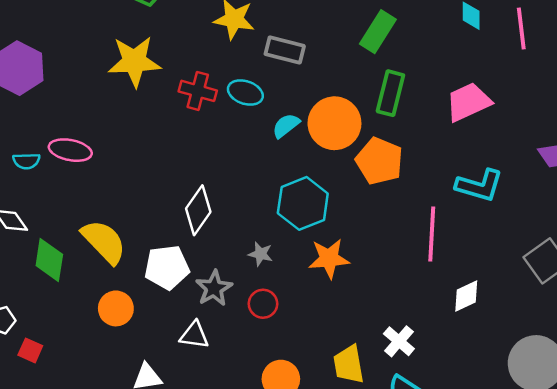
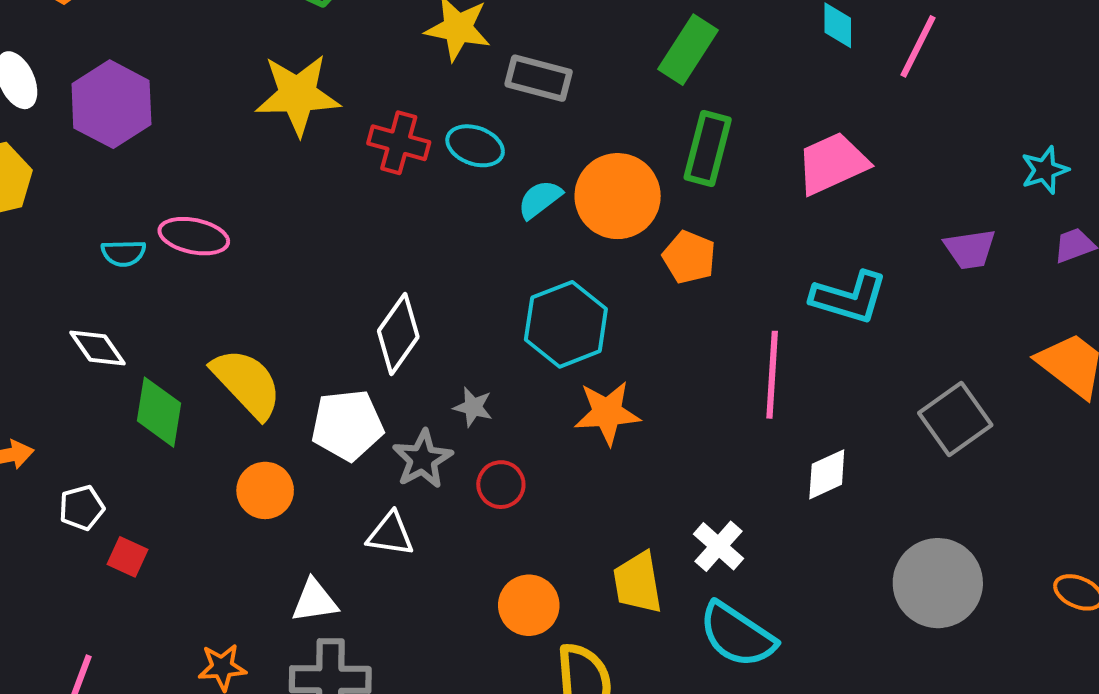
pink line: (521, 29) -> (918, 46), turned 33
orange pentagon: (379, 161) -> (689, 257), size x0.7
gray star: (260, 254) -> (473, 407), moved

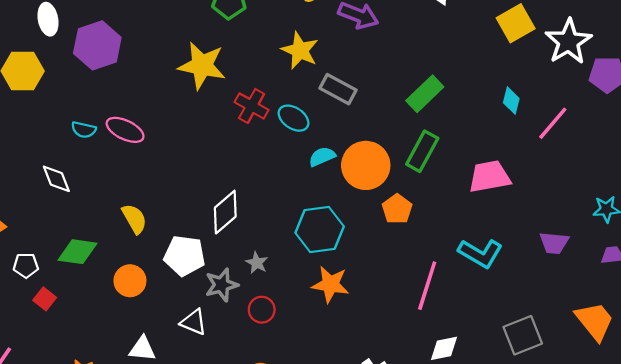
yellow semicircle: (247, 383) -> (134, 219), size x0.7
green diamond: (159, 412) -> (78, 252), moved, turned 75

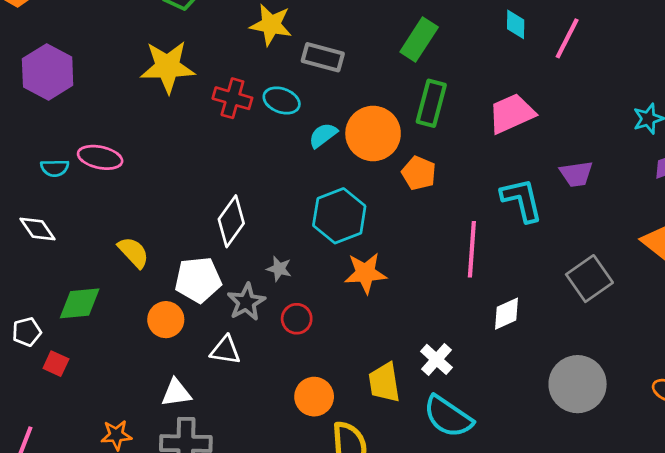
purple trapezoid: (554, 243) -> (576, 174), moved
cyan L-shape: (480, 253) -> (522, 200), turned -120
orange circle: (130, 281) -> (166, 320), moved

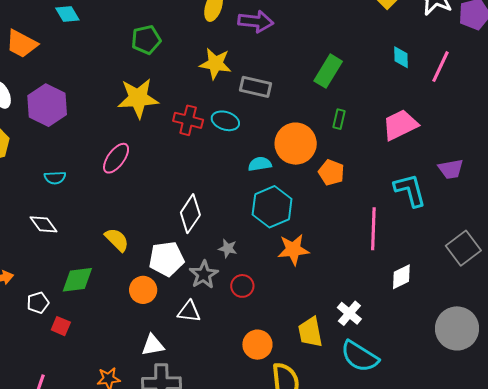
green rectangle: (431, 103) -> (339, 119), size x0.6
cyan semicircle: (323, 135) -> (260, 164), moved, turned 30
pink ellipse: (100, 157) -> (116, 158), moved, turned -64

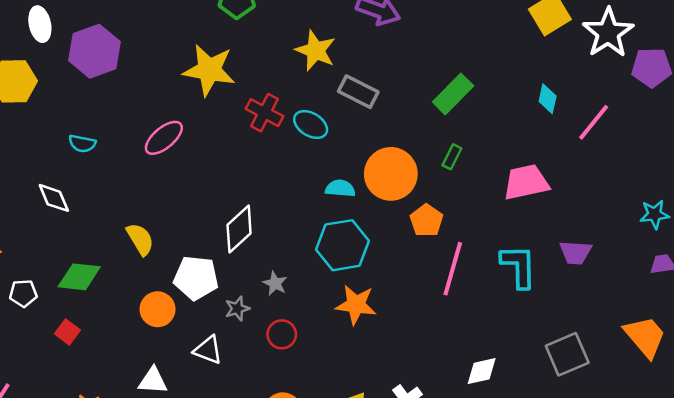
pink line: (373, 229) -> (453, 269), moved
gray star: (204, 275) -> (237, 308), size x0.7
red square: (61, 326) -> (67, 332), moved

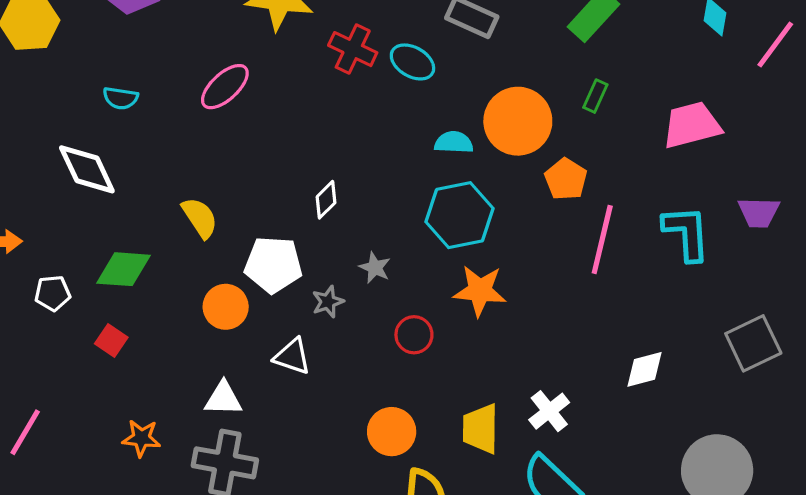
white diamond: (54, 198) -> (87, 169), size x1.4
white diamond: (239, 229) -> (326, 200), size x0.6
red circle: (282, 334) -> (414, 335), moved

